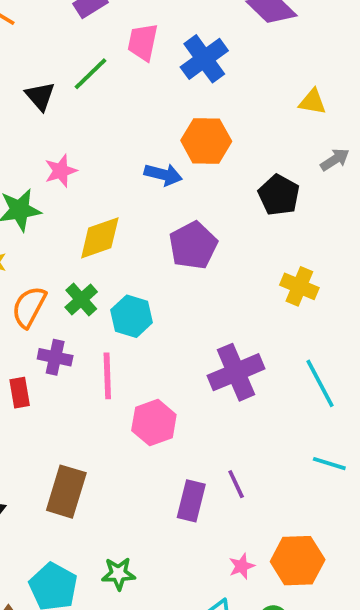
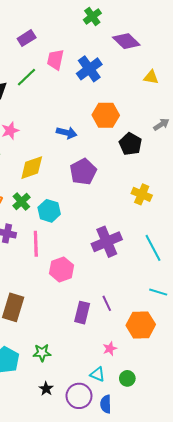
yellow triangle: (312, 102) -> (151, 77), moved
orange hexagon: (206, 141) -> (106, 115), moved
orange hexagon: (298, 561) -> (141, 325), moved

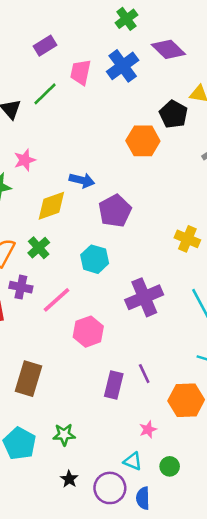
blue cross: (89, 69) -> (123, 66), moved
blue arrow: (67, 133) -> (82, 180), moved
black pentagon: (130, 144) -> (173, 114), moved
cyan hexagon: (49, 211) -> (95, 259), moved
pink line: (36, 244) -> (56, 300), turned 50

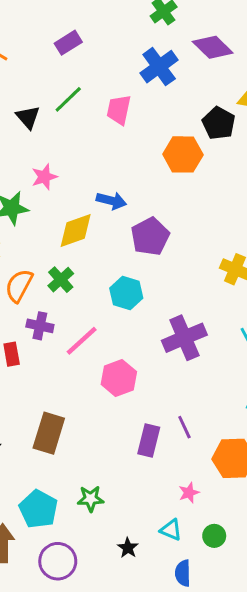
pink trapezoid: (81, 72) -> (119, 110), moved
black star: (69, 479) -> (128, 548), moved
purple circle: (110, 488) -> (58, 561), moved

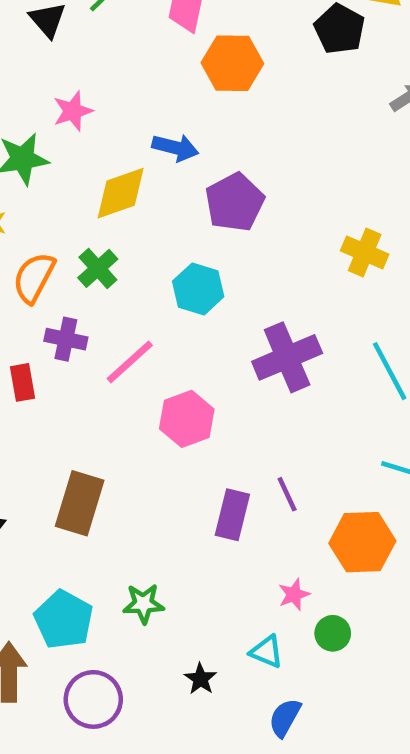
orange hexagon: (183, 154) -> (232, 63), moved
green circle: (214, 536) -> (333, 633), moved
blue semicircle: (183, 573) -> (285, 718), turned 30

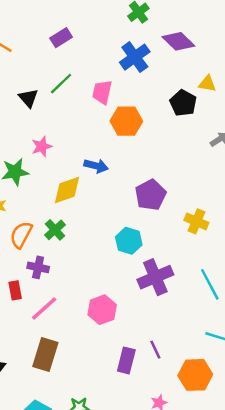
purple pentagon: (235, 202) -> (151, 195), moved
cyan hexagon: (198, 289) -> (129, 241), moved
pink line: (130, 362) -> (44, 308), moved

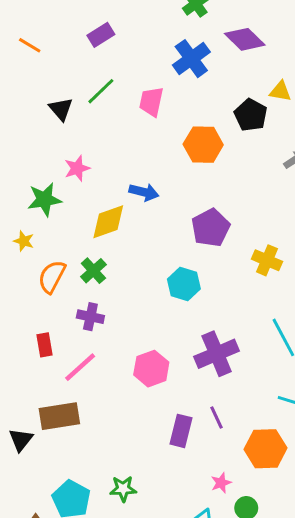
orange hexagon: (126, 121) -> (203, 145), moved
purple cross: (38, 267) -> (90, 317), moved
purple cross: (155, 277) -> (217, 354), moved
brown rectangle: (45, 354) -> (59, 416), moved, turned 64

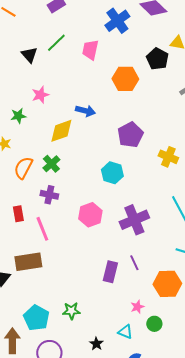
green star: (44, 199) -> (18, 116), size x0.7
pink line: (80, 367) -> (42, 229), turned -70
pink hexagon: (151, 369) -> (90, 215), moved

